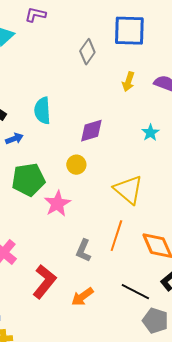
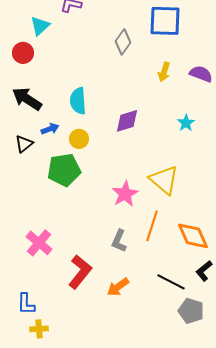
yellow circle: (76, 165) -> (79, 139), moved
pink star: (57, 204) -> (125, 194), moved

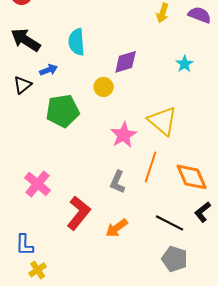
yellow circle: (79, 139) -> (104, 87), moved
gray pentagon: (191, 311) -> (175, 259), moved
yellow cross: (39, 329) -> (38, 270), turned -30

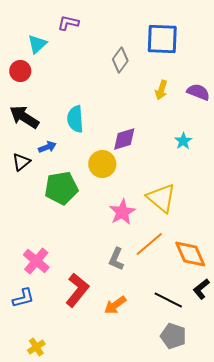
yellow circle: (104, 87) -> (102, 164), size x1.4
orange line: (151, 167) -> (149, 244), turned 32
blue L-shape: (25, 245) -> (23, 298), moved, turned -105

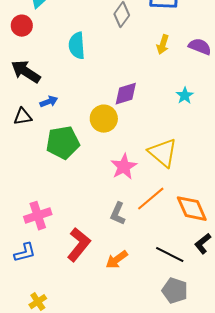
cyan semicircle: (75, 119) -> (77, 46), moved
black triangle: (21, 162) -> (23, 117), turned 30
pink cross: (36, 261) -> (38, 216), turned 32

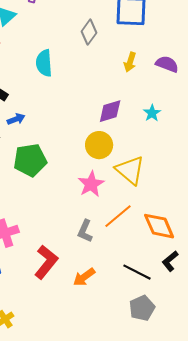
purple diamond: (126, 94) -> (110, 111), moved
yellow circle: (104, 119) -> (99, 145), moved
gray pentagon: (175, 291) -> (142, 308), turned 30

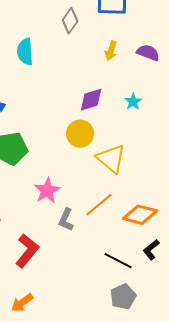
pink star: (91, 184) -> (47, 191), moved
orange diamond: (159, 226) -> (140, 215), turned -52
orange arrow: (84, 277) -> (22, 303), moved

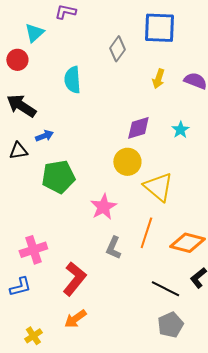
pink star: (47, 191) -> (103, 207), moved
orange line: (99, 205) -> (146, 233), turned -32
orange arrow: (22, 303) -> (75, 319), moved

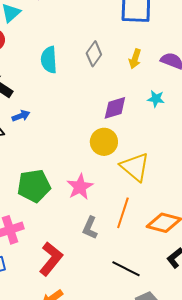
gray diamond: (117, 49) -> (94, 54), moved
cyan star: (180, 130) -> (156, 99), moved, turned -30
green pentagon: (58, 177) -> (34, 186), moved
black line: (165, 289) -> (126, 269), moved

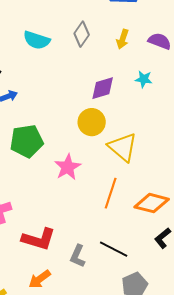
cyan semicircle: (49, 60) -> (37, 40), turned -68
green pentagon: (34, 186) -> (27, 141), moved
gray L-shape: (90, 228) -> (78, 256), moved
red L-shape: (51, 259) -> (39, 239), turned 68

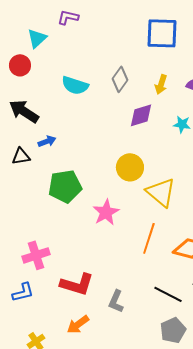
purple diamond: (103, 88) -> (141, 115), moved
black line: (114, 249) -> (168, 294), moved

